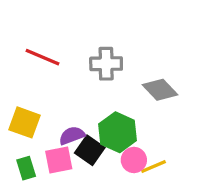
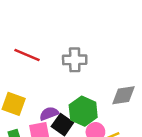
gray diamond: (160, 90) -> (124, 95), moved, turned -55

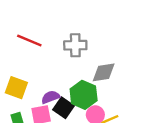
gray diamond: (124, 95) -> (104, 72), moved

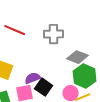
gray diamond: (104, 72) -> (78, 57), turned 30
green hexagon: (84, 95) -> (85, 76), moved

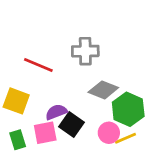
red line: (15, 30) -> (38, 65), moved
gray diamond: (78, 57) -> (103, 90), moved

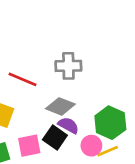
gray diamond: (103, 90) -> (60, 106), moved
purple semicircle: (56, 112) -> (68, 125), moved, turned 50

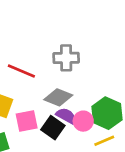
pink square: (29, 146) -> (27, 121), moved
pink circle: (91, 146) -> (83, 121), moved

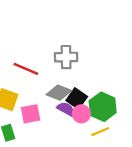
black square: (53, 128) -> (77, 98), moved

